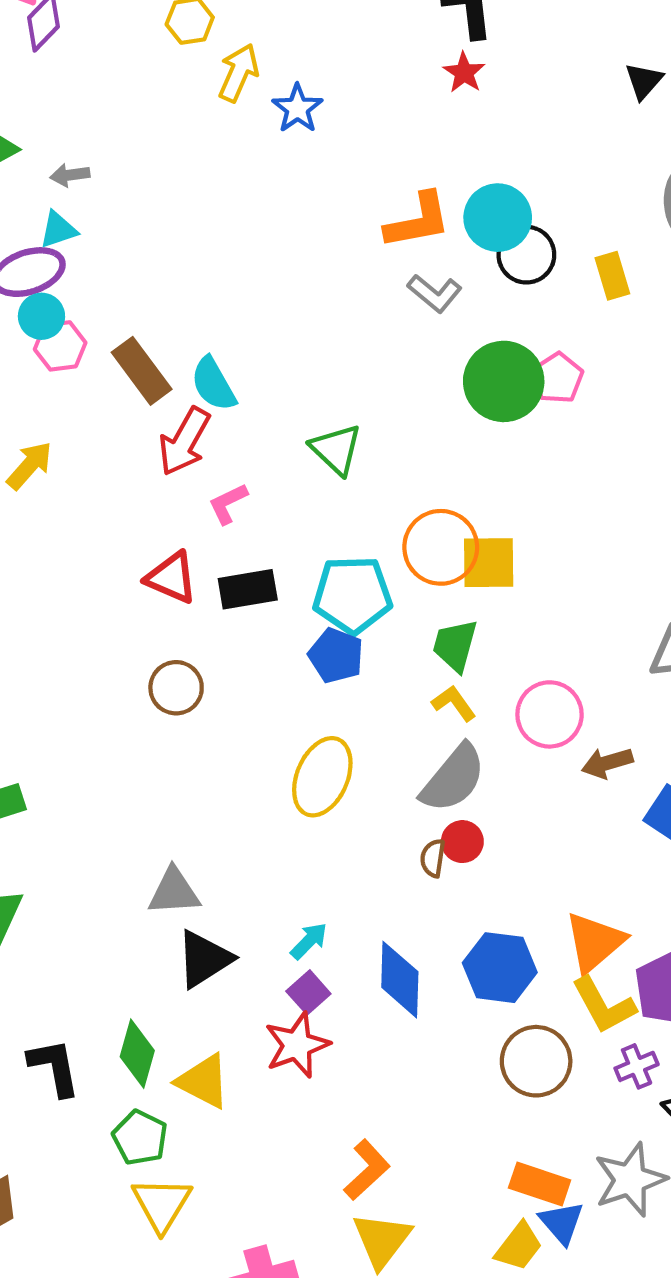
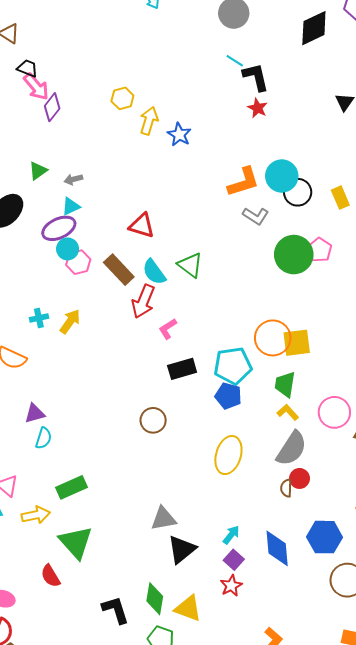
green triangle: (336, 449) -> (190, 265), moved
red triangle: (171, 578) -> (142, 226), moved
red star: (297, 1045) -> (231, 586), size x0.7

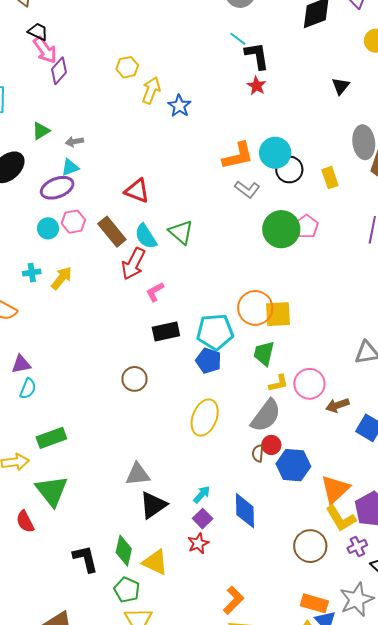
cyan circle: (68, 249) -> (48, 228), moved
yellow L-shape: (288, 412) -> (278, 383), moved, turned 115
blue hexagon: (325, 537) -> (293, 465), moved

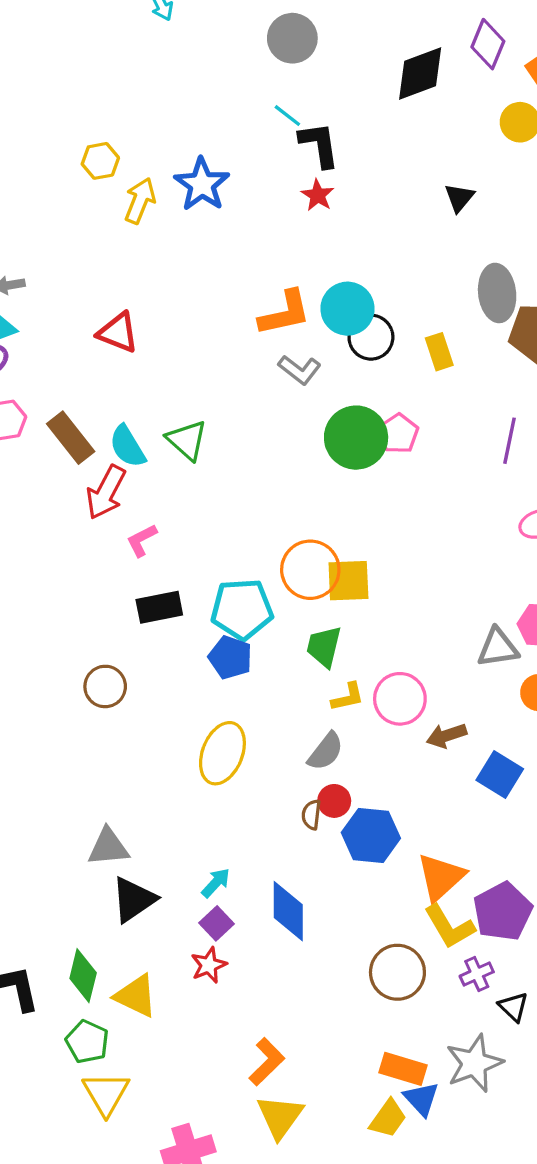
blue star: (179, 106) -> (202, 184), moved, size x1.4
red triangle: (137, 191) -> (118, 333), moved
gray semicircle: (266, 416) -> (326, 751), size x0.7

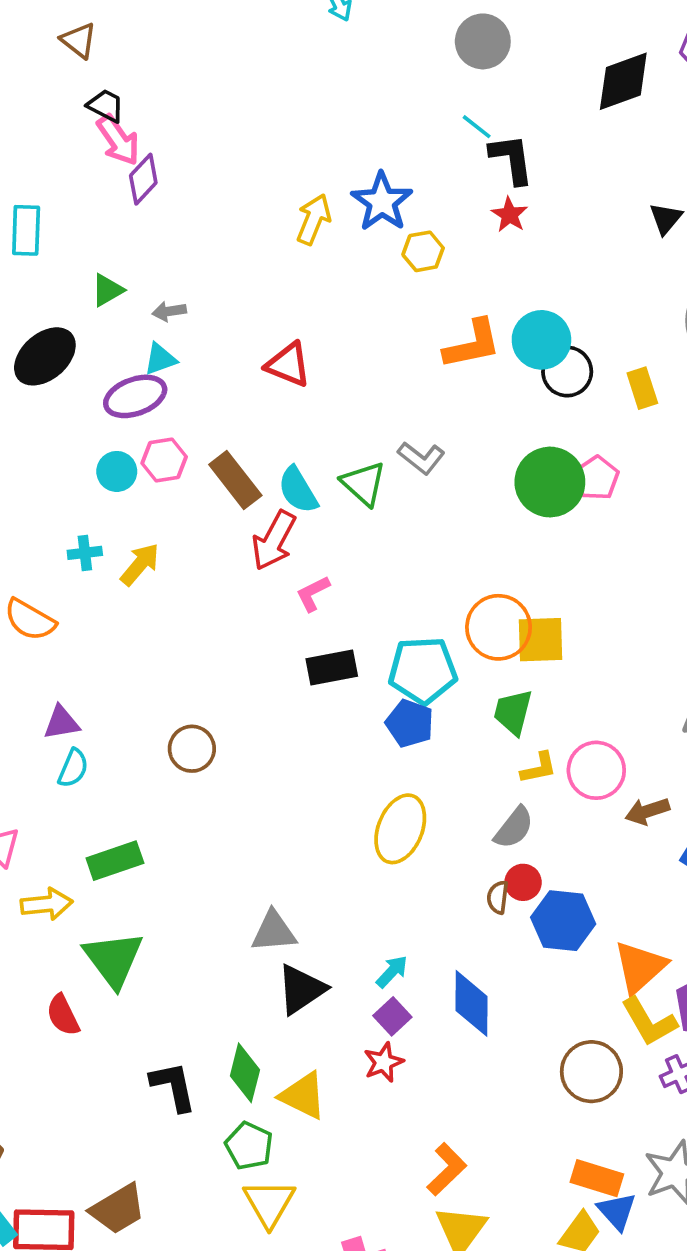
yellow hexagon: (100, 161) -> (423, 251), moved
gray L-shape: (300, 370) -> (421, 458), moved
brown circle: (105, 686) -> (192, 749), moved

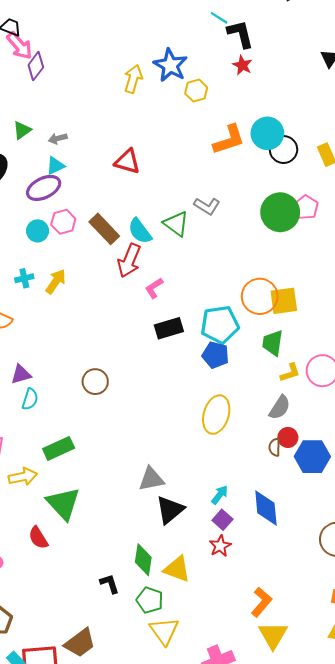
black L-shape: (173, 1086) -> (110, 584), moved, size x0.7

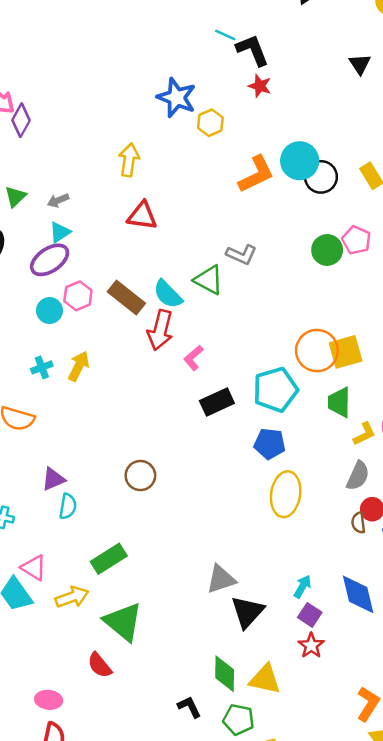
yellow arrow: (133, 79) -> (129, 160), moved
green circle: (280, 212) -> (327, 250), size x0.7
blue pentagon: (216, 355) -> (270, 444), moved

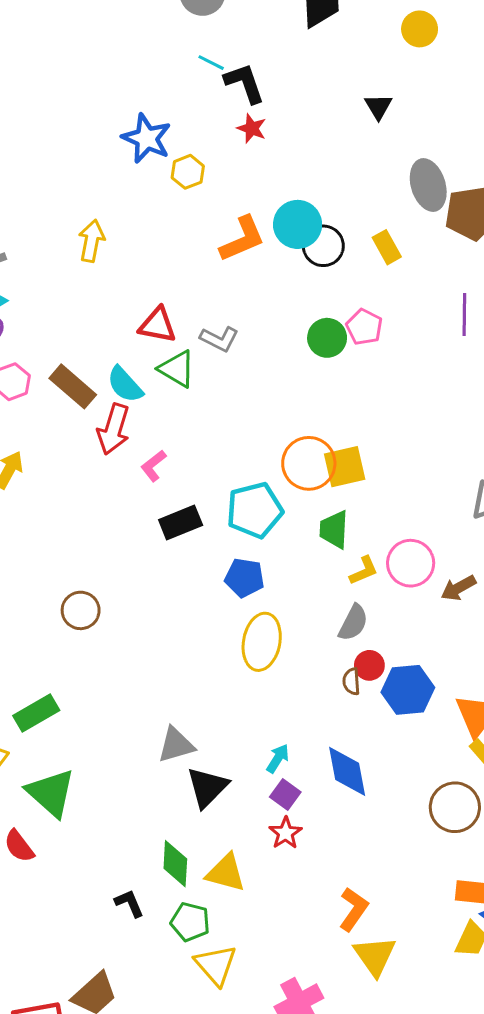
yellow arrow: (129, 160) -> (92, 241), moved
red triangle: (142, 216) -> (158, 325), moved

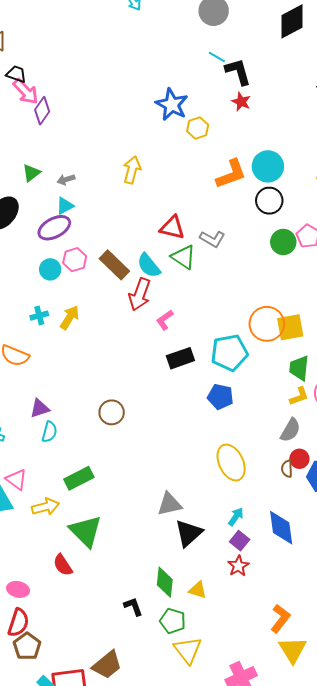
black circle: (323, 246) -> (269, 201), moved
green trapezoid: (334, 530) -> (299, 368), moved
yellow ellipse: (262, 642) -> (231, 463), moved, turned -39
yellow triangle: (226, 873) -> (198, 590), size x0.7

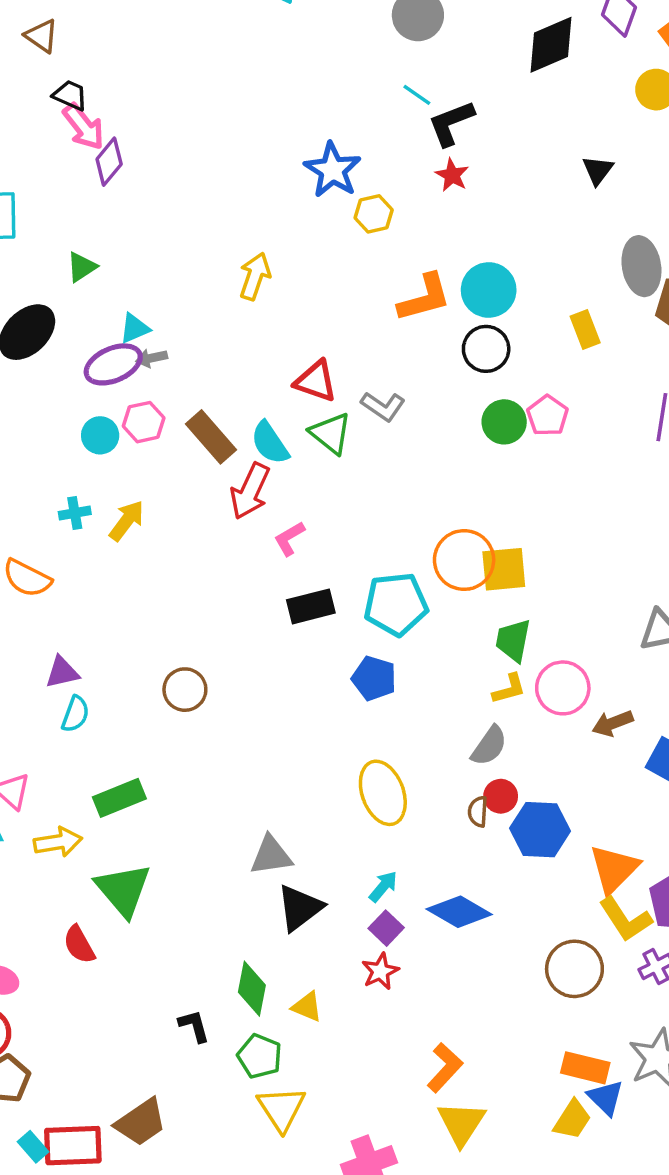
black L-shape: (238, 72) -> (451, 123), turned -100
gray arrow: (66, 180) -> (151, 358), moved
blue diamond: (281, 528) -> (459, 912), turned -57

